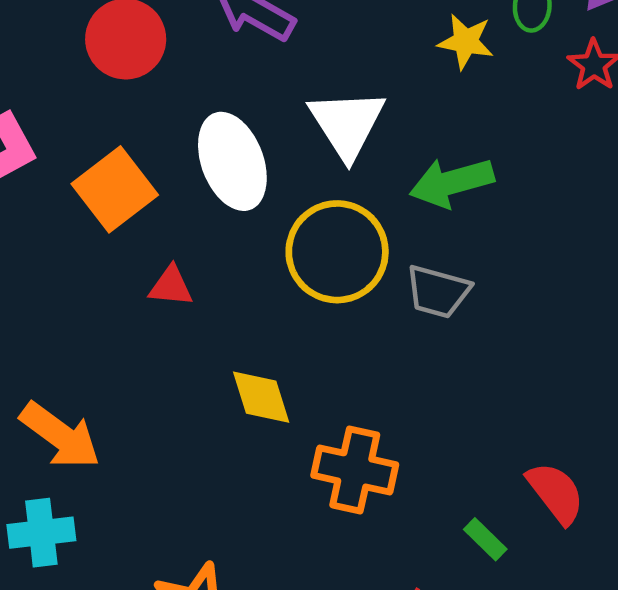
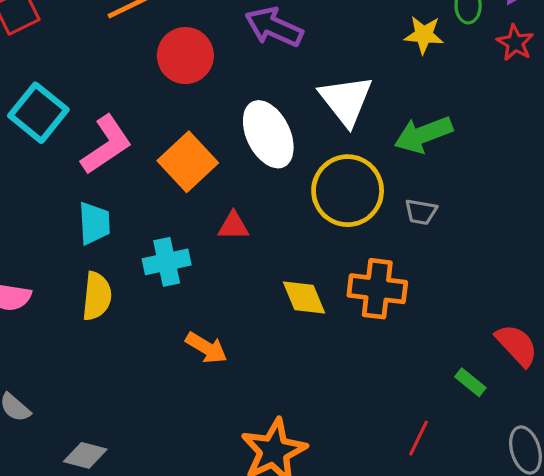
gray trapezoid: (438, 292) -> (421, 212), size x0.7
orange arrow: (60, 436) -> (206, 348), moved, size x0.7
orange cross: (355, 470) -> (377, 289), moved
cyan cross: (41, 533) -> (167, 262), moved

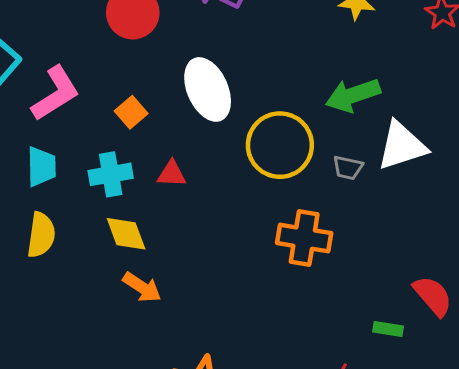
white triangle: (346, 100) -> (402, 146), moved, turned 48
orange square: (188, 162) -> (131, 112), size x0.6
cyan cross: (167, 262) -> (111, 174), moved
yellow diamond: (304, 298) -> (126, 234), moved
green rectangle: (470, 382) -> (388, 329), turned -32

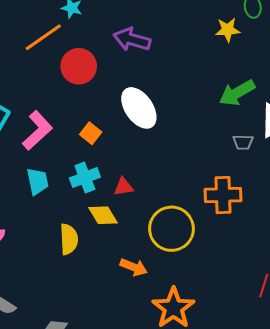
yellow circle: (280, 145) -> (171, 229), moved
red triangle: (172, 174) -> (123, 187), moved
yellow semicircle: (41, 235) -> (69, 239), moved
orange arrow: (142, 287) -> (134, 267), moved

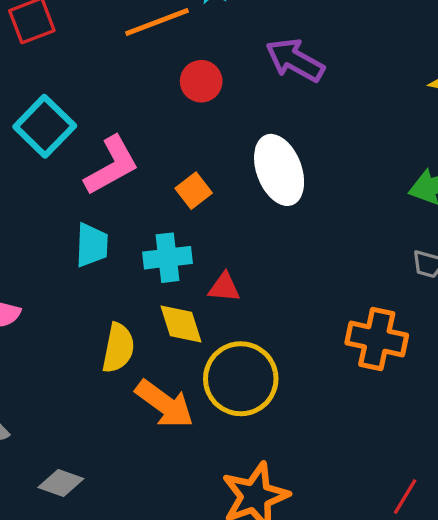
red circle: (79, 66) -> (201, 81), size x0.7
yellow circle: (171, 229) -> (241, 379), moved
orange arrow: (134, 267) -> (165, 404), moved, size x1.4

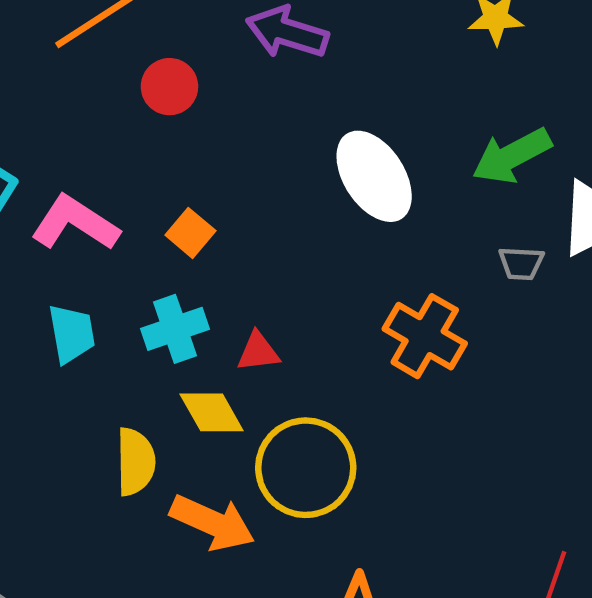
pink L-shape: (112, 166) -> (75, 223), turned -106
white ellipse: (279, 170) -> (374, 176), moved
orange cross: (377, 339) -> (425, 336), moved, turned 30

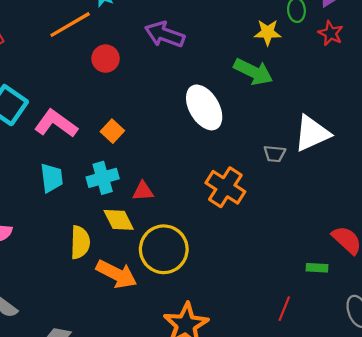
green arrow: (512, 156) -> (253, 72), moved, turned -129

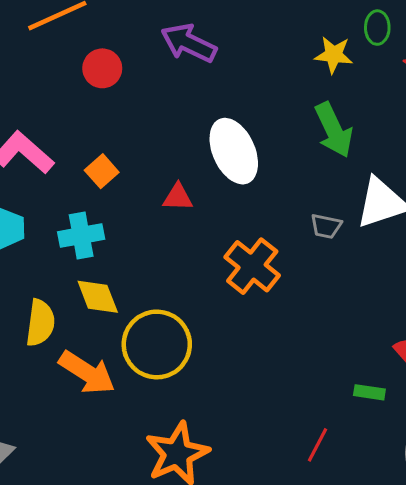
green arrow: (253, 72) -> (334, 130), moved, turned 33
red triangle: (143, 191) -> (178, 197), moved

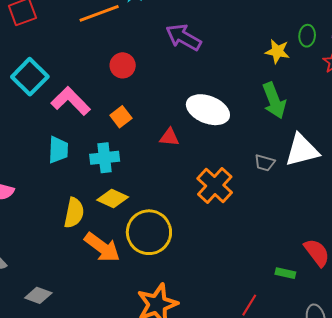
red circle: (102, 68) -> (123, 65), moved
white ellipse: (234, 151) -> (208, 110), turned -48
yellow diamond: (98, 297) -> (113, 198), turned -48

